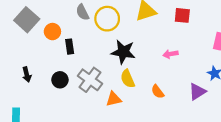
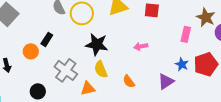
orange circle: (52, 32) -> (31, 51), moved
black rectangle: (70, 47) -> (47, 39), turned 40
black circle: (60, 80) -> (38, 91), moved

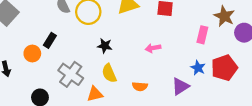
black star: (97, 44) -> (105, 46), size x0.6
orange semicircle: (129, 81) -> (140, 86), turned -48

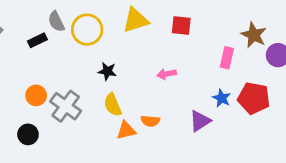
black rectangle: (50, 40) -> (37, 40), moved, turned 32
orange circle: (32, 53) -> (36, 95), moved
red pentagon: (224, 68) -> (254, 98), turned 30
orange triangle: (95, 94) -> (126, 130), moved

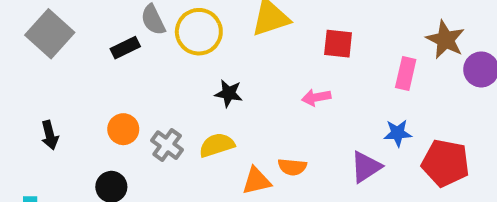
red square: (181, 26) -> (338, 44), moved
blue star: (222, 98) -> (398, 133), turned -30
red pentagon: (254, 98) -> (445, 163), moved
yellow semicircle: (113, 105) -> (217, 145), moved, turned 95
gray cross: (66, 106) -> (167, 145), size x0.7

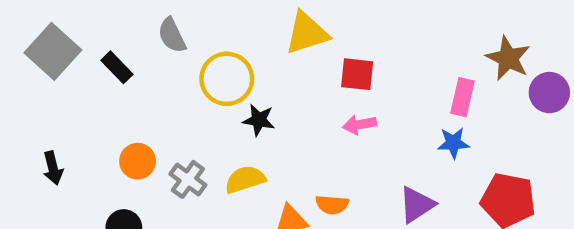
yellow circle: (199, 32) -> (227, 79), moved
red square: (338, 44) -> (357, 74), moved
black rectangle: (125, 48) -> (117, 67), moved, turned 72
blue star: (398, 133) -> (453, 143), moved

